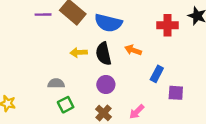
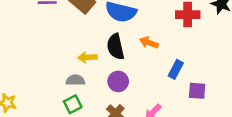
yellow arrow: (79, 53) -> (87, 57), moved
gray semicircle: (56, 83) -> (75, 80), moved

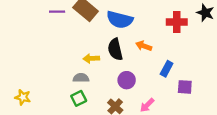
purple circle: (118, 81) -> (127, 80), moved

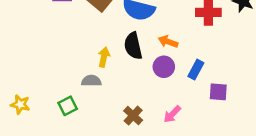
yellow arrow: (91, 58) -> (104, 57), turned 105
purple circle: (127, 80) -> (164, 67), moved
green square: (79, 98) -> (68, 106), moved

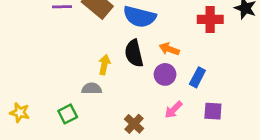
purple square: (218, 92) -> (213, 111), moved
pink arrow: (172, 114) -> (173, 110), moved

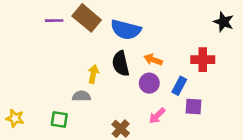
red cross: (210, 19) -> (203, 60), moved
purple square: (213, 111) -> (194, 107), moved
green square: (68, 114) -> (59, 120), turned 36

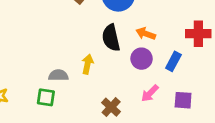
yellow arrow: (93, 74) -> (87, 64), moved
gray semicircle: (82, 96) -> (58, 75), moved
purple square: (194, 107) -> (183, 100), moved

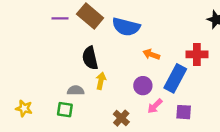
black semicircle: (111, 38) -> (90, 58), moved
purple circle: (142, 59) -> (143, 86), moved
blue rectangle: (173, 61) -> (175, 78), size x1.6

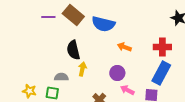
blue rectangle: (175, 78) -> (161, 73), moved
pink arrow: (155, 106) -> (127, 90), turned 72
yellow star: (24, 108) -> (29, 91), moved

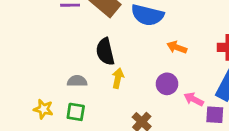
gray semicircle: (61, 77) -> (77, 81), moved
pink arrow: (127, 90) -> (194, 99), moved

